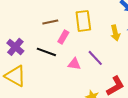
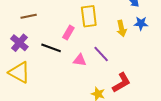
brown line: (50, 22) -> (29, 16), moved

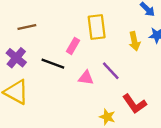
red L-shape: (122, 83) -> (134, 104), turned 85

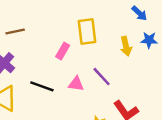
black line: (53, 64) -> (42, 86), moved

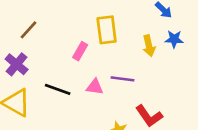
brown line: (15, 32) -> (28, 30), turned -36
purple line: (102, 77) -> (122, 79), turned -40

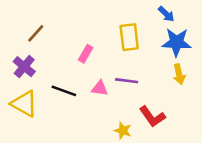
yellow rectangle: (107, 30) -> (129, 37), moved
blue star: (174, 39) -> (177, 42), size x1.6
yellow arrow: (149, 46) -> (179, 74), moved

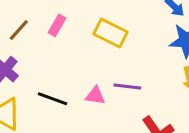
yellow rectangle: (129, 37) -> (110, 33), moved, turned -56
pink rectangle: (86, 54) -> (57, 25), moved

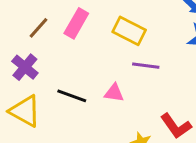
pink rectangle: (57, 25) -> (76, 23), size x1.4
purple line: (127, 86) -> (146, 66), moved

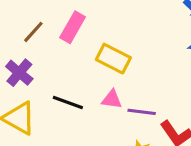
yellow rectangle: (129, 31) -> (113, 59), moved
purple line: (146, 66) -> (142, 112), moved

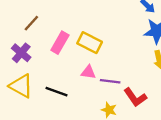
pink rectangle: (73, 27) -> (60, 43), moved
black line: (68, 102) -> (57, 92), moved

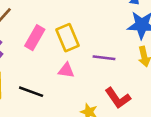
yellow rectangle: (90, 43) -> (68, 38), turned 40
purple line: (110, 81) -> (104, 58), moved

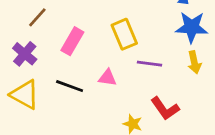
yellow rectangle: (68, 38) -> (124, 34), moved
black line: (31, 92) -> (70, 86), moved

